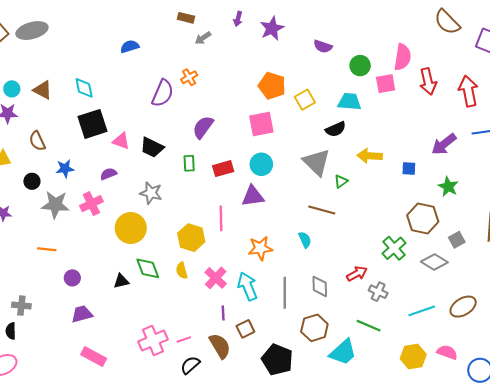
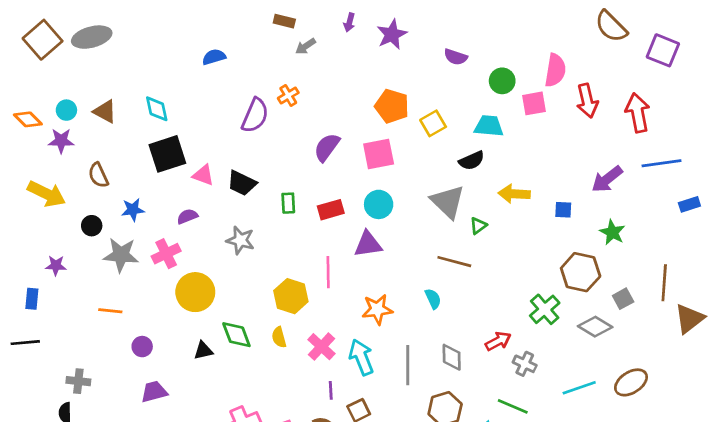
purple semicircle: (203, 127) -> (327, 147), moved
yellow circle: (131, 228) -> (195, 292), moved

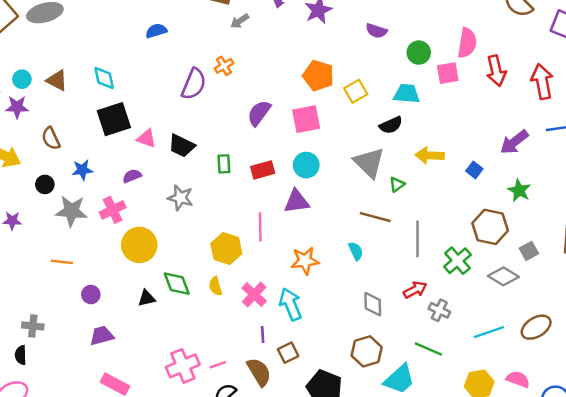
blue square: (563, 210) -> (474, 170), turned 35
gray line: (408, 365) -> (418, 239), moved

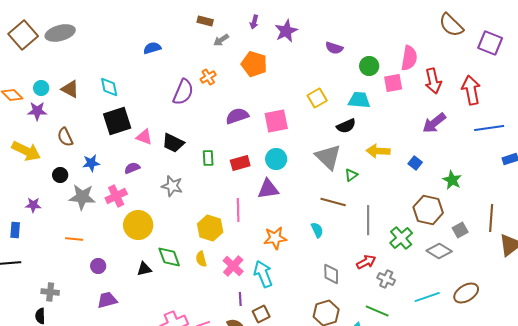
orange pentagon: (318, 76) -> (254, 64), moved
purple semicircle: (259, 113) -> (237, 116), turned 35
purple arrow: (514, 142) -> (434, 123), moved

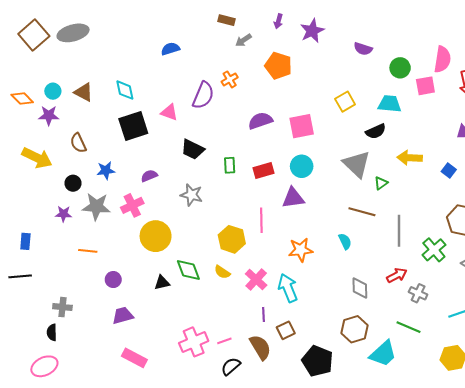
pink triangle: (144, 137) -> (169, 112), moved
purple star: (33, 205) -> (63, 214), moved
yellow semicircle: (201, 259) -> (222, 272), turned -42

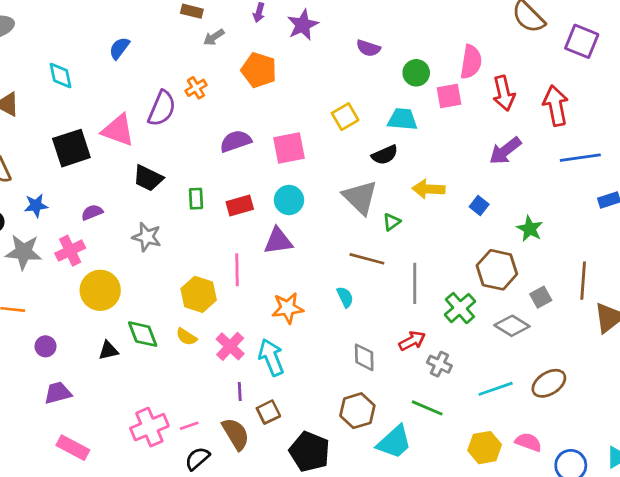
blue semicircle: (170, 49) -> (119, 48), turned -36
cyan diamond: (125, 90) -> (61, 76), moved
pink triangle: (169, 112) -> (118, 130), size x1.5

